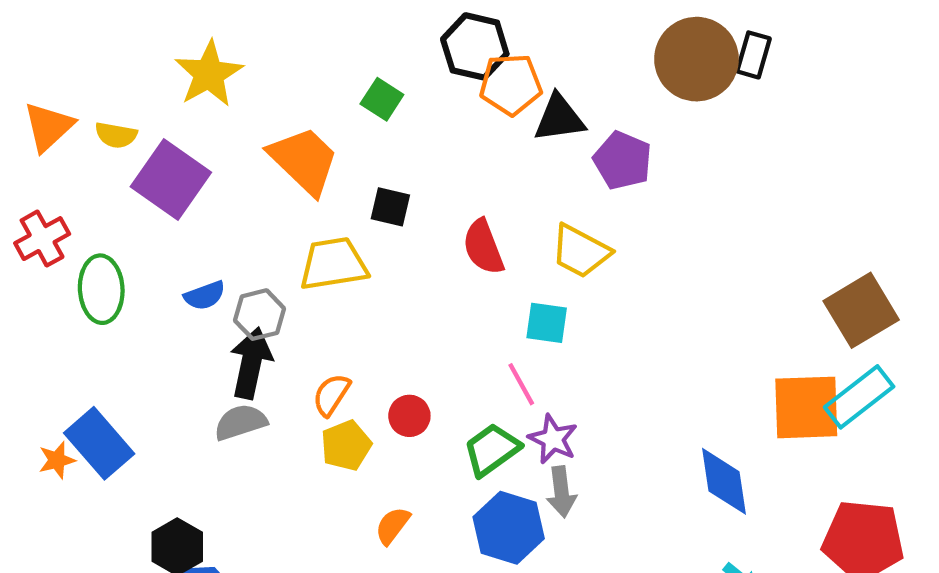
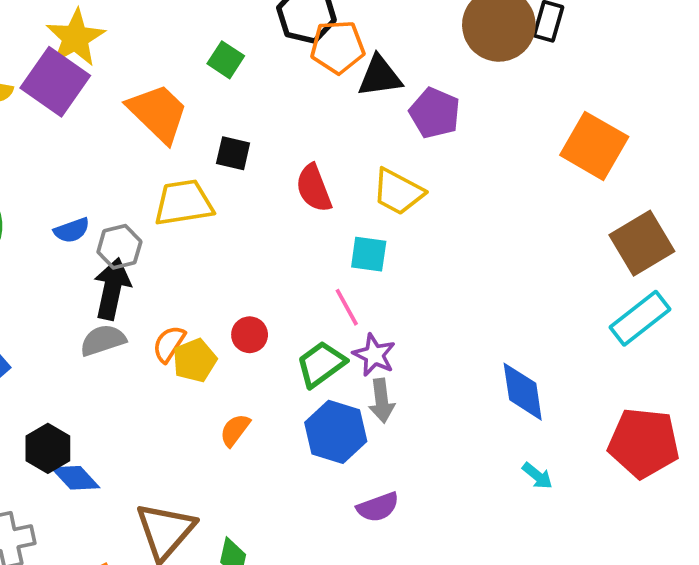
purple square: (171, 179) -> (55, 82), moved
orange semicircle: (331, 395) -> (169, 344), moved
orange square: (806, 407) -> (594, 146), moved, turned 32

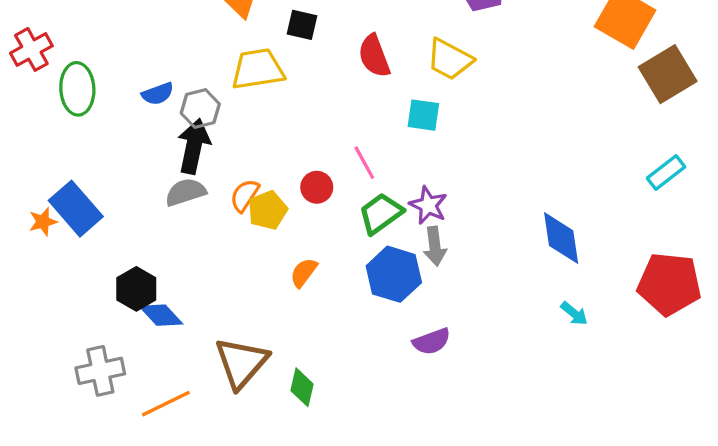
brown square: (642, 243) -> (668, 74), moved
pink line: (347, 307) -> (364, 163), moved
cyan rectangle: (640, 318) -> (666, 172), size x0.7

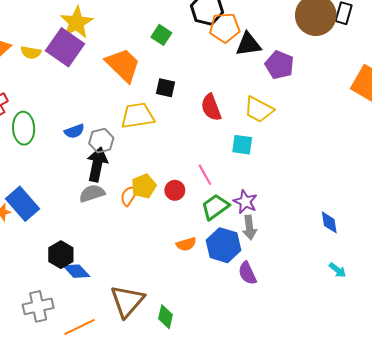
yellow pentagon: (268, 210) -> (144, 186), moved
blue diamond: (561, 238) -> (329, 222), size x0.7
orange semicircle: (304, 273) -> (186, 244), moved, turned -144
purple semicircle: (432, 341) -> (247, 273), moved, turned 85

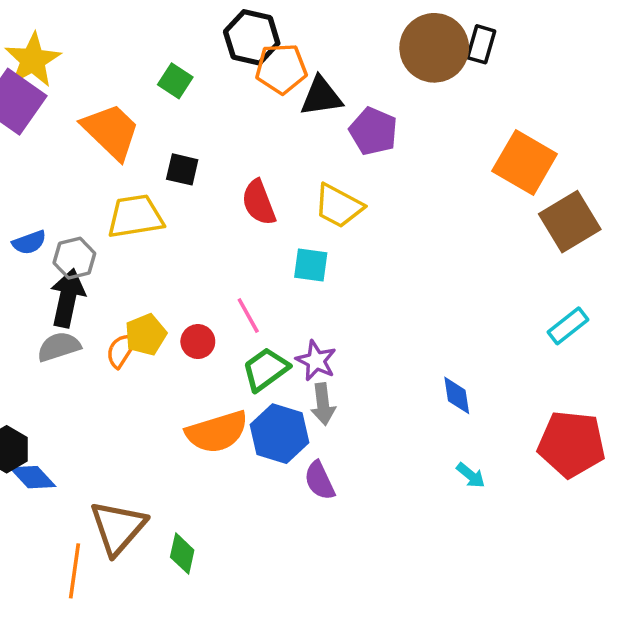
orange semicircle: (186, 244) -> (217, 432), size x1.8
orange line: (80, 327) -> (74, 571), moved, turned -56

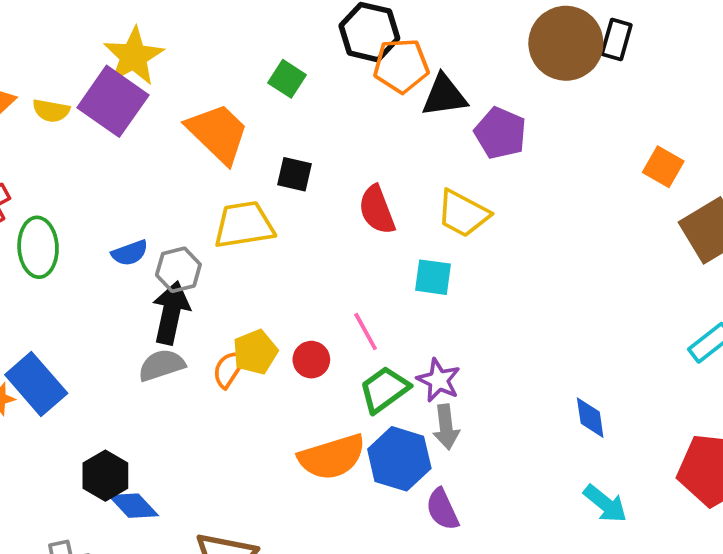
orange square: (525, 162) -> (663, 167), size x0.6
cyan arrow: (471, 475) -> (605, 504), size x1.4

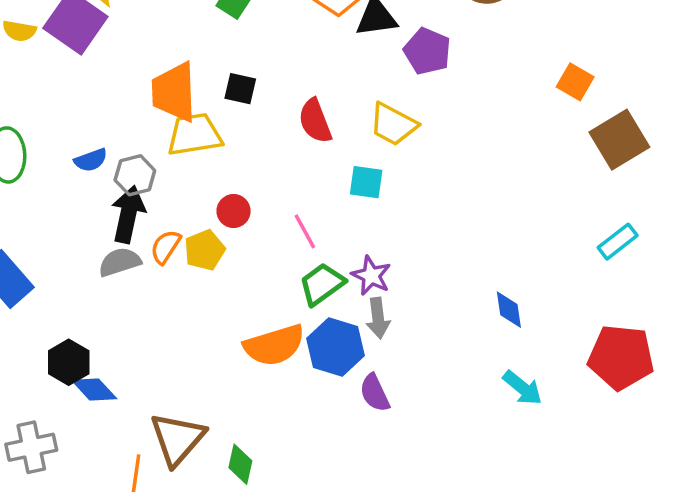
orange trapezoid: (218, 133) -> (174, 92), moved, turned -136
red circle: (311, 360) -> (234, 211), moved
orange semicircle: (229, 369) -> (166, 247), moved

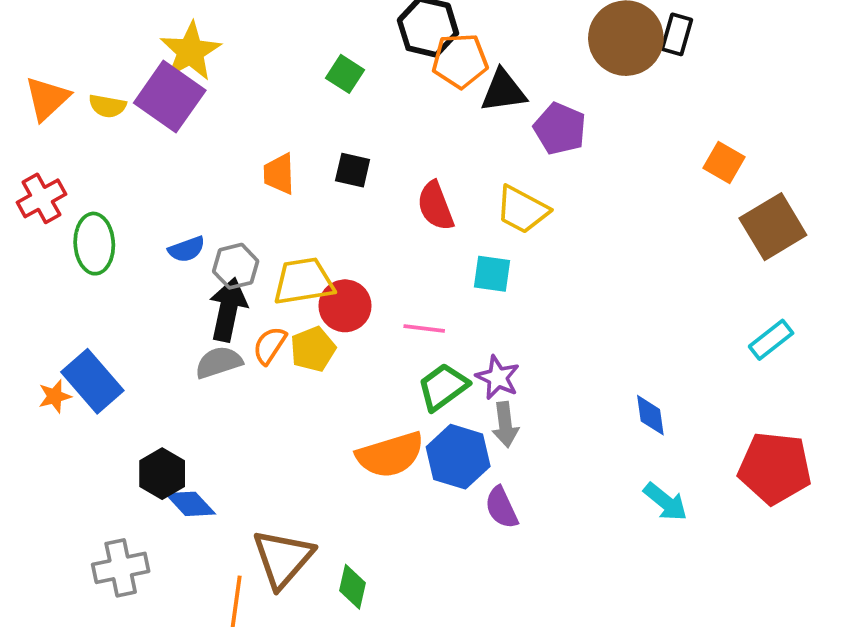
orange trapezoid: (174, 92) -> (279, 174), size x0.6
yellow trapezoid: (194, 135) -> (304, 281), moved
red circle: (234, 211) -> (345, 306), size x1.4
pink line: (305, 231) -> (424, 328), turned -54

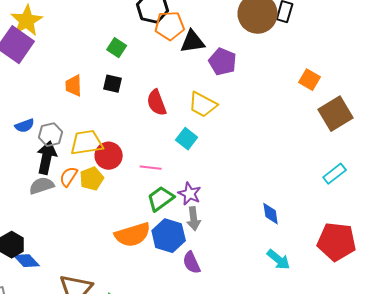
green square: (345, 74) -> (117, 48), moved
cyan square: (492, 274) -> (187, 139), turned 30

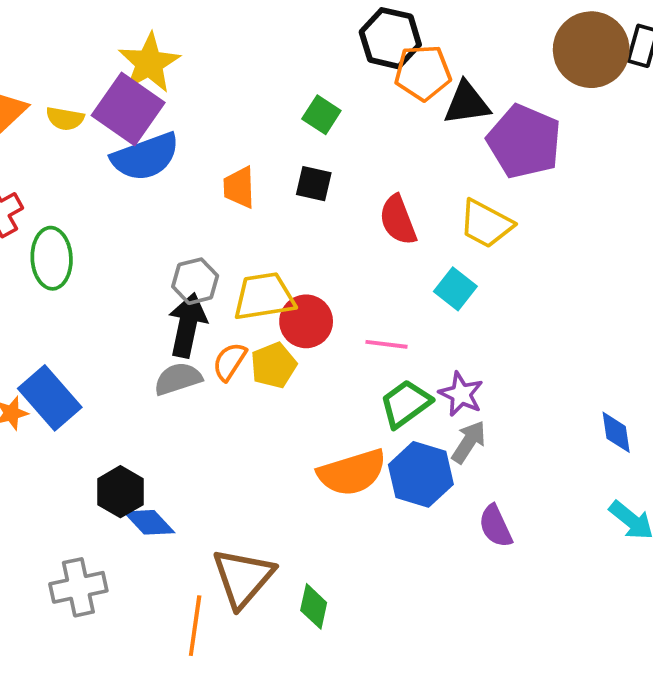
purple pentagon: (223, 62) -> (524, 142), size x1.4
blue semicircle: (25, 126) -> (145, 157), moved, size x1.8
gray arrow: (194, 219) -> (469, 442), turned -140
purple semicircle: (192, 263) -> (496, 526), moved

